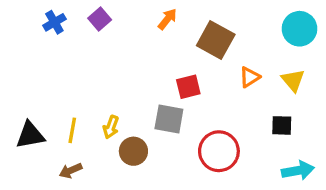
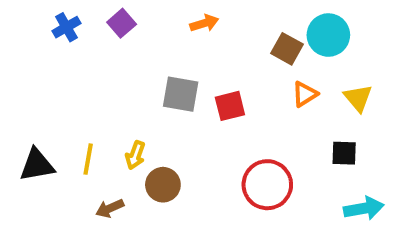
orange arrow: (167, 19) -> (204, 23), turned 35
cyan circle: (300, 29) -> (328, 35), moved
brown square: (216, 40) -> (287, 49), moved, size x0.7
gray square: (169, 119) -> (181, 94), moved
brown arrow: (71, 171) -> (110, 208), moved

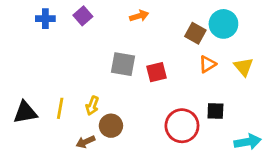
blue cross: (66, 27) -> (45, 19), turned 30
black square: (344, 153) -> (215, 111), moved
brown arrow: (110, 208) -> (86, 142), moved

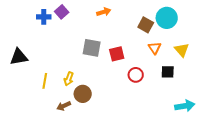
blue cross: (45, 19) -> (44, 17), moved
orange triangle: (207, 64) -> (155, 48), turned -32
black square: (215, 111) -> (168, 72), moved
black triangle: (25, 112) -> (19, 57), moved
red circle: (182, 126) -> (136, 75), moved, size x0.6

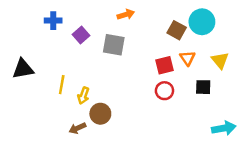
purple square: (62, 12) -> (81, 35), moved
gray square: (92, 48) -> (114, 45), moved
red square: (117, 54) -> (164, 65), moved
yellow line: (45, 81) -> (62, 85), moved

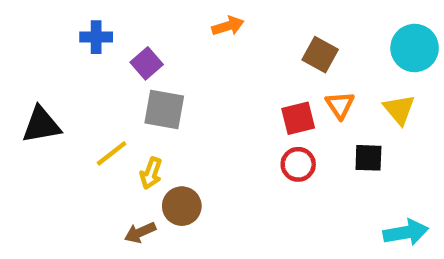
cyan circle: (202, 22) -> (415, 48), moved
gray square: (114, 45) -> (164, 109), moved
yellow line: (62, 85) -> (112, 153), turned 42

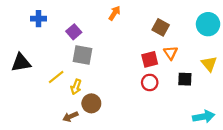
orange arrow: (228, 26) -> (114, 13), turned -40
blue cross: (96, 37) -> (39, 19), moved
yellow triangle: (399, 109) -> (209, 64), moved

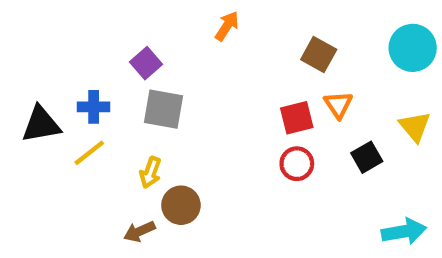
blue cross: (39, 19) -> (94, 107), moved
yellow line: (56, 77) -> (89, 153), moved
black square: (185, 79) -> (367, 157), turned -32

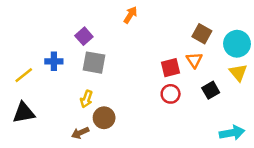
cyan circle: (413, 48) -> (237, 44), moved
brown square: (319, 54) -> (202, 34), moved
black triangle: (41, 124) -> (24, 113), moved
yellow line: (89, 153) -> (24, 75), moved

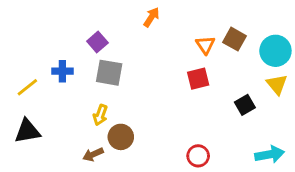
orange triangle: (194, 60) -> (205, 45), moved
red circle: (171, 94) -> (198, 156), moved

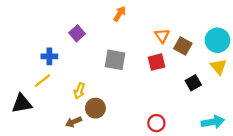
brown square: (235, 39) -> (183, 46), moved
gray square: (109, 73) -> (115, 60), moved
yellow line: (27, 87) -> (42, 81), moved

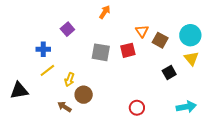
red square: (156, 62) -> (128, 50), moved
yellow line: (42, 81) -> (47, 70), moved
brown arrow: (74, 122) -> (64, 107), turned 56

